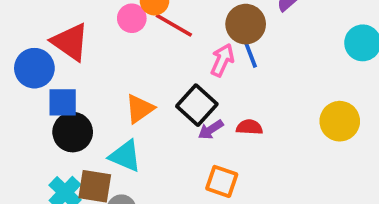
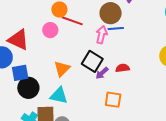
pink circle: (132, 18) -> (50, 30), moved
blue line: (250, 54) -> (116, 29), turned -63

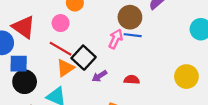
red line: (72, 21) -> (61, 49), moved
black square: (92, 61) -> (84, 58), moved
purple arrow: (102, 73) -> (100, 76), moved

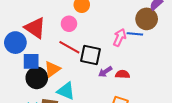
brown circle: (130, 17) -> (147, 19), moved
black square: (84, 58) -> (90, 55), turned -30
orange triangle: (65, 68) -> (52, 69), moved
red semicircle: (132, 80) -> (123, 74), moved

